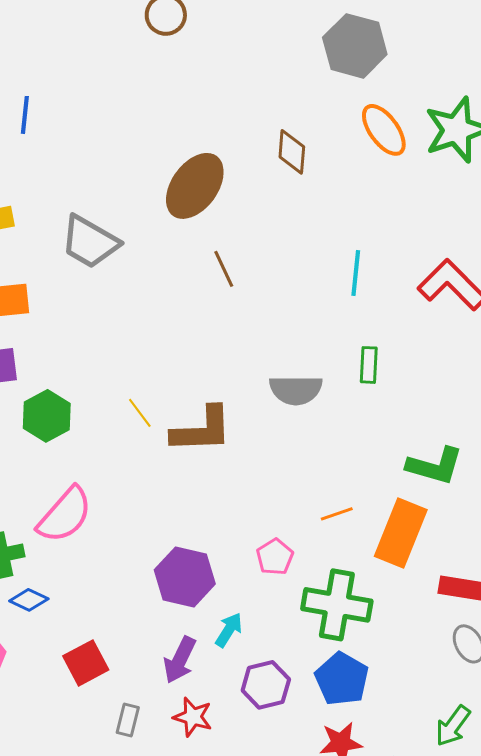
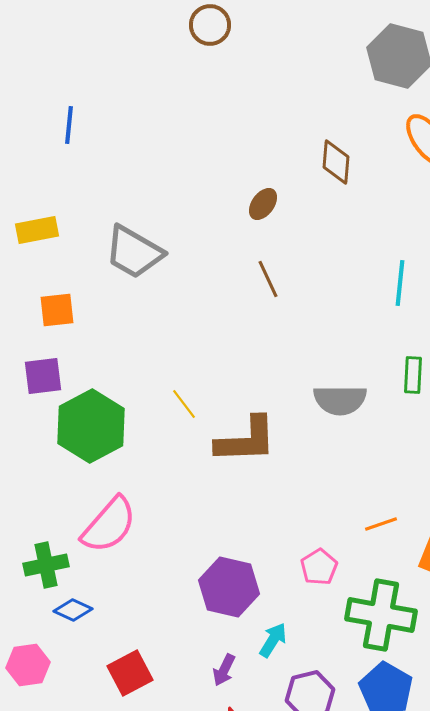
brown ellipse: (195, 186) -> (263, 204), moved, size x0.5
yellow line: (140, 413) -> (184, 404), moved
green hexagon: (47, 416) -> (91, 426), size x1.4
purple arrow: (180, 660) -> (224, 670), size x0.7

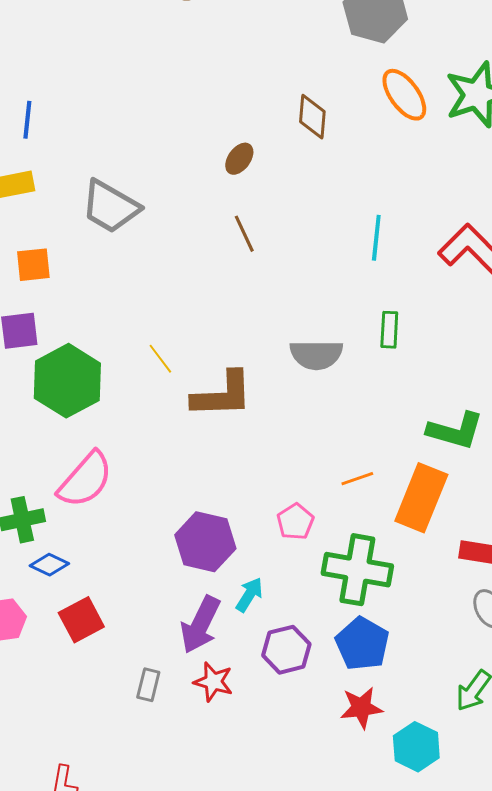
blue line: (69, 125) -> (27, 120), moved
purple arrow: (224, 670) -> (200, 625), size x1.8
red square: (130, 673) -> (81, 620), moved

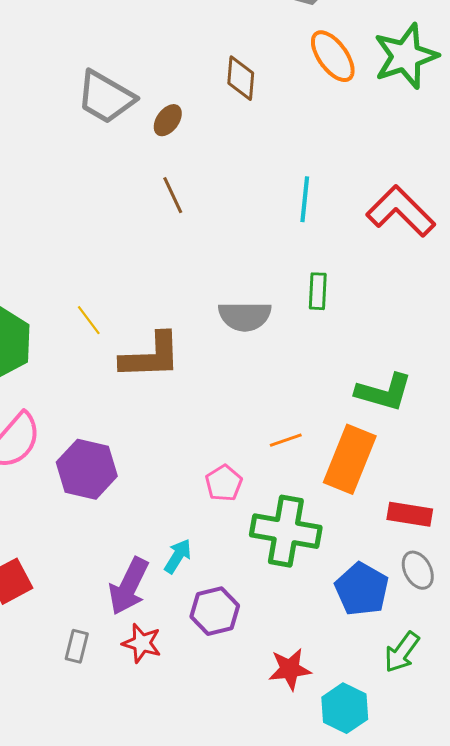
gray trapezoid: (110, 207) -> (106, 97), moved
purple hexagon: (205, 542) -> (87, 469), moved
blue pentagon: (362, 644) -> (362, 589), moved

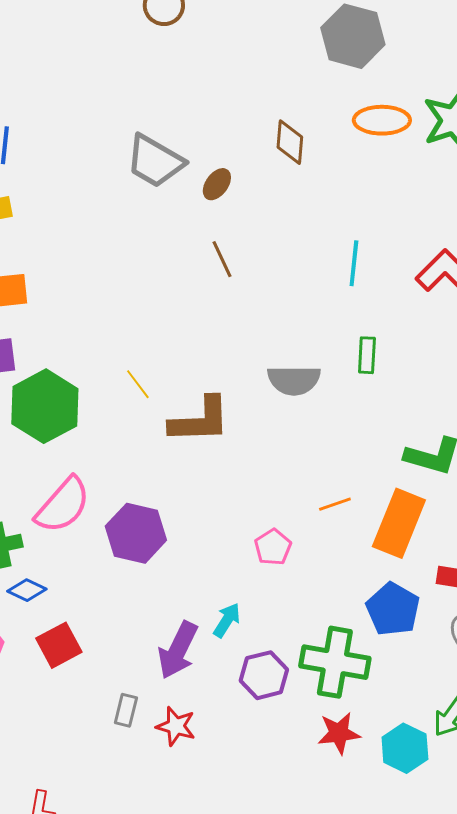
orange ellipse: (333, 56) -> (382, 120), turned -54
green cross: (286, 531) -> (335, 662), moved
blue pentagon: (362, 589) -> (393, 609), moved
red star: (142, 643) -> (176, 726), moved
cyan hexagon: (345, 708) -> (405, 748), moved

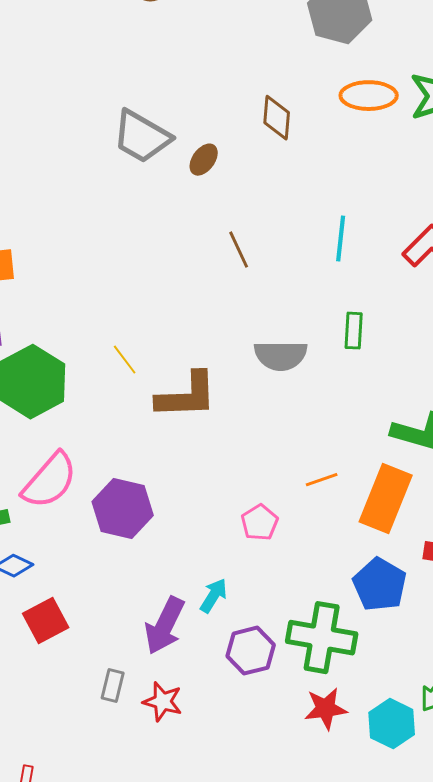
brown line: (222, 259) -> (239, 250), moved

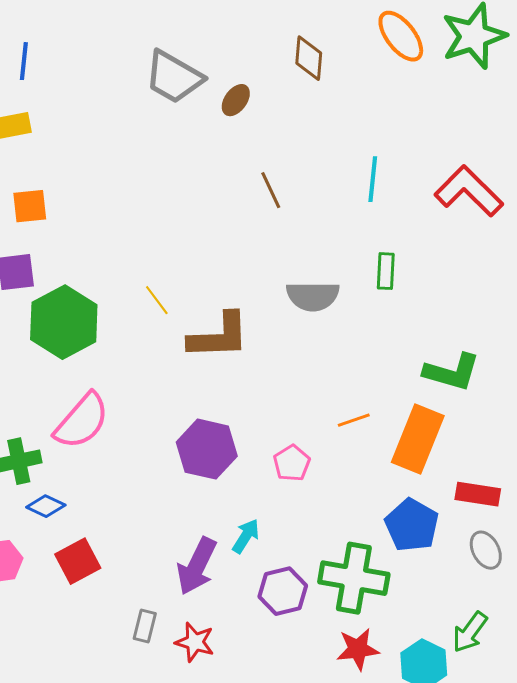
orange ellipse: (369, 96) -> (401, 36), turned 52
purple hexagon: (123, 509) -> (207, 449), moved

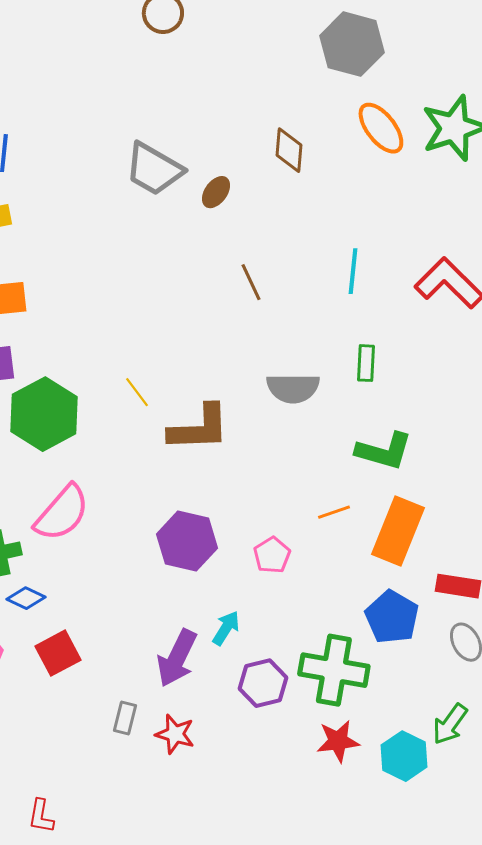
green L-shape: (452, 372) -> (384, 451), moved

